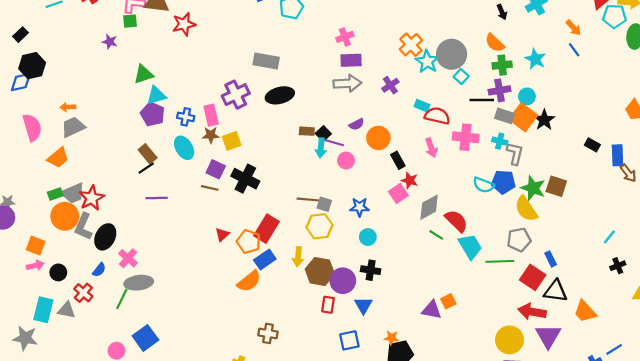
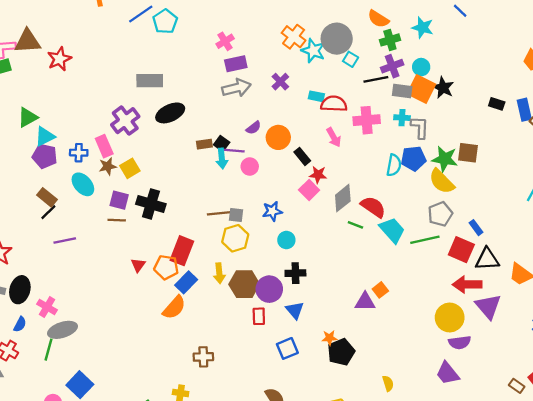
cyan semicircle: (483, 185) -> (394, 165), turned -90

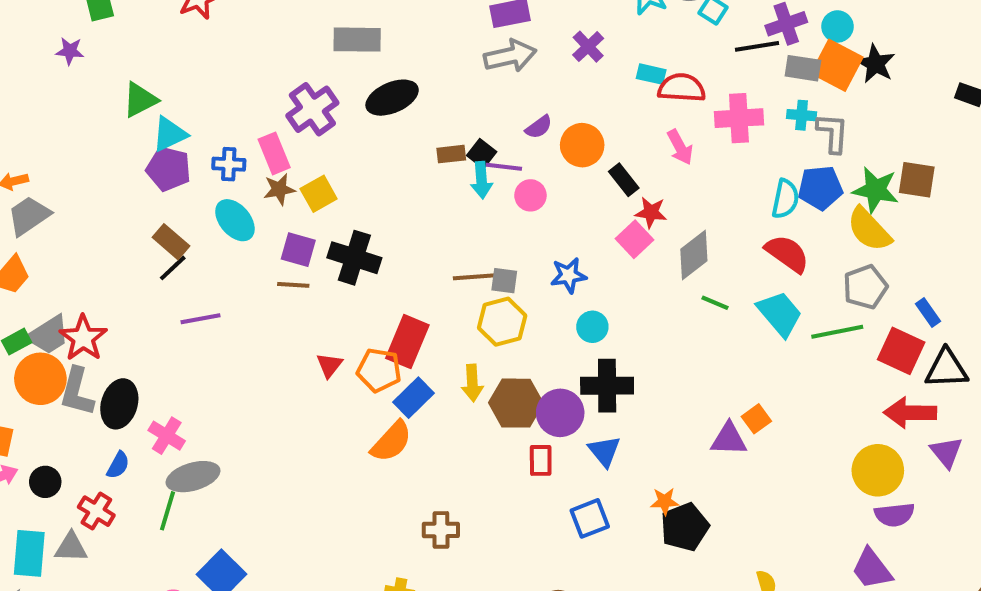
red semicircle: (373, 207) -> (787, 254), moved
black cross: (295, 273) -> (607, 386), size x1.4
purple triangle: (488, 306) -> (946, 452), size x0.7

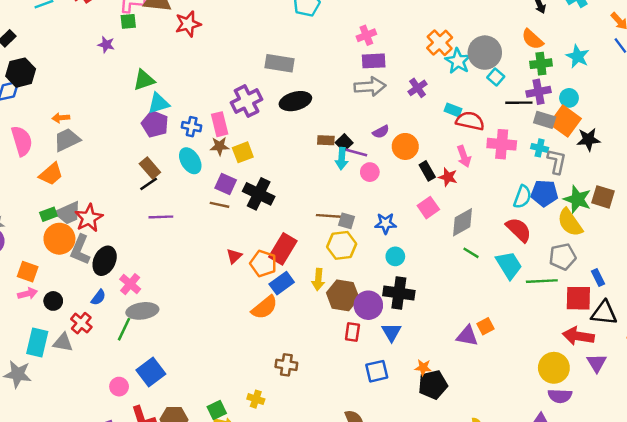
black star: (875, 64) -> (588, 139), moved, turned 30
red star: (651, 212) -> (448, 177), moved
red square: (901, 351) -> (578, 298), turned -32

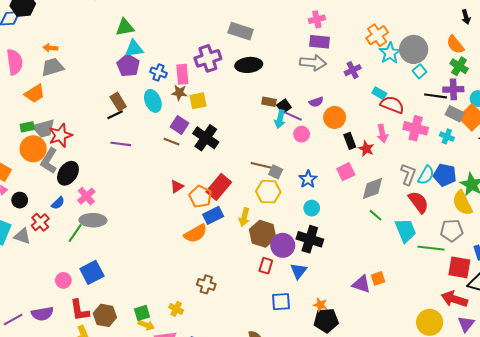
green cross: (541, 64) -> (459, 66), turned 30
gray L-shape: (557, 161) -> (408, 174), moved
blue star: (386, 223) -> (308, 179), turned 30

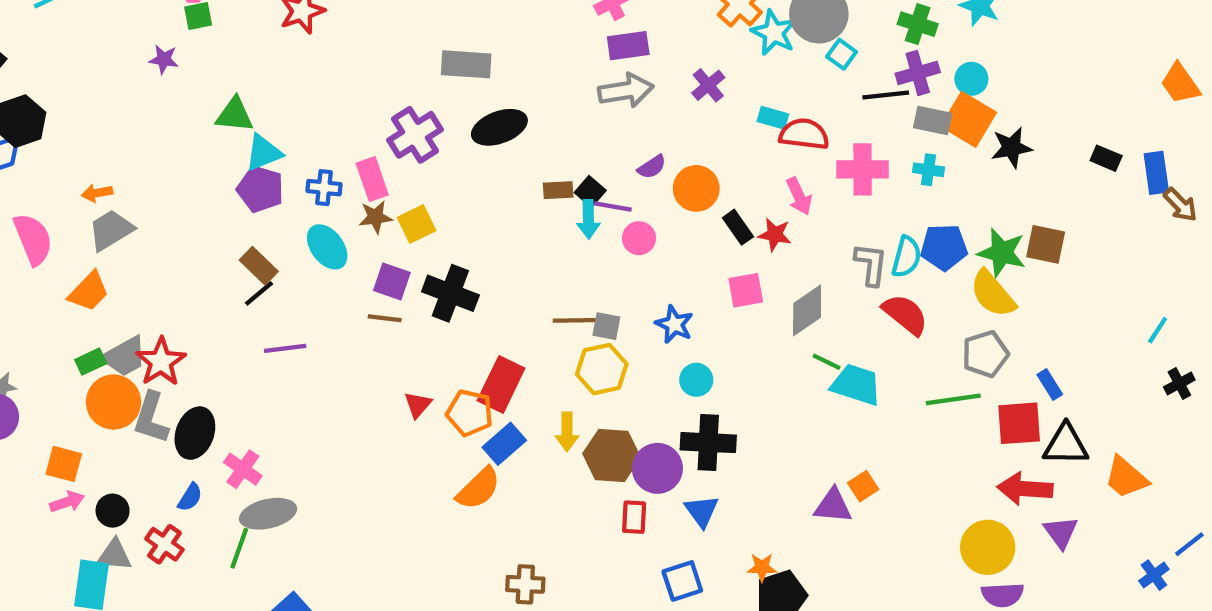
green triangle: (125, 27) -> (235, 115), turned 30
pink square: (346, 172) -> (746, 290), turned 30
cyan trapezoid: (406, 230) -> (856, 385), moved, turned -35
gray triangle: (22, 236) -> (114, 555), moved

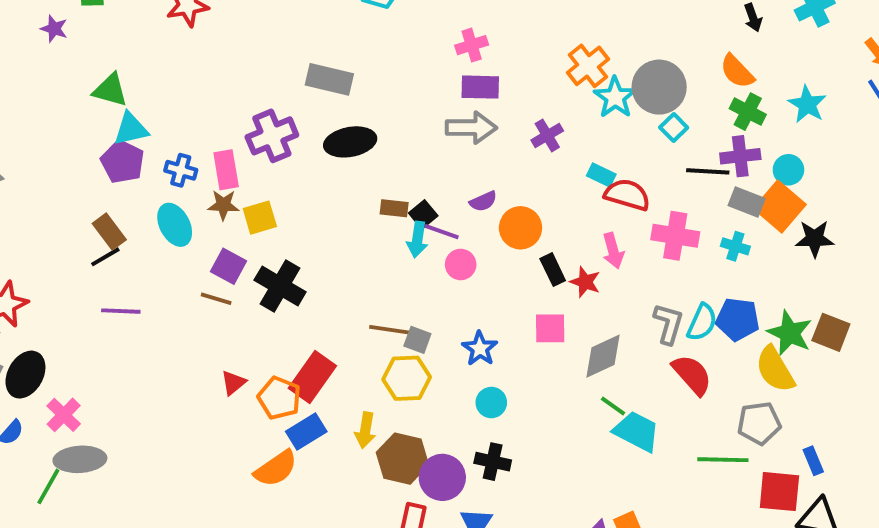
black cross: (708, 443) -> (493, 462), size x0.7

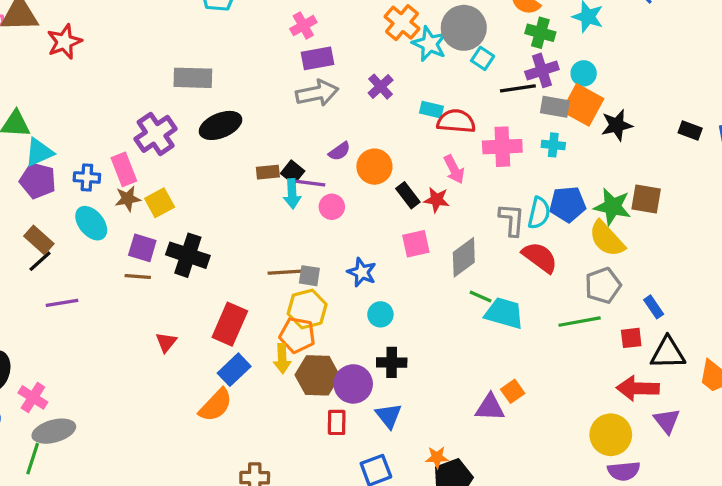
orange pentagon: (279, 398) -> (297, 335), moved
red square: (779, 492) -> (631, 338), size x0.6

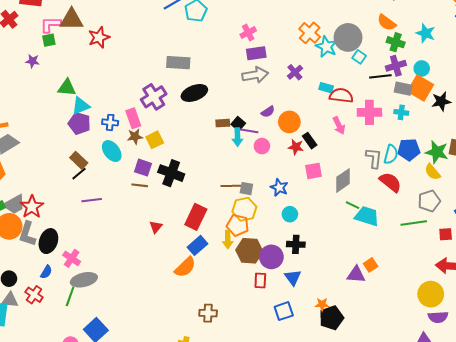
red star: (437, 200) -> (296, 147), moved
yellow semicircle: (607, 239) -> (432, 172), size x0.7

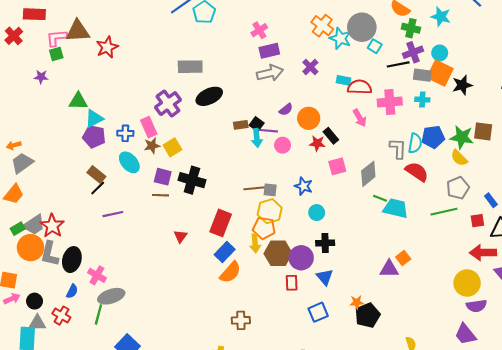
orange semicircle: (185, 267) -> (230, 272), moved

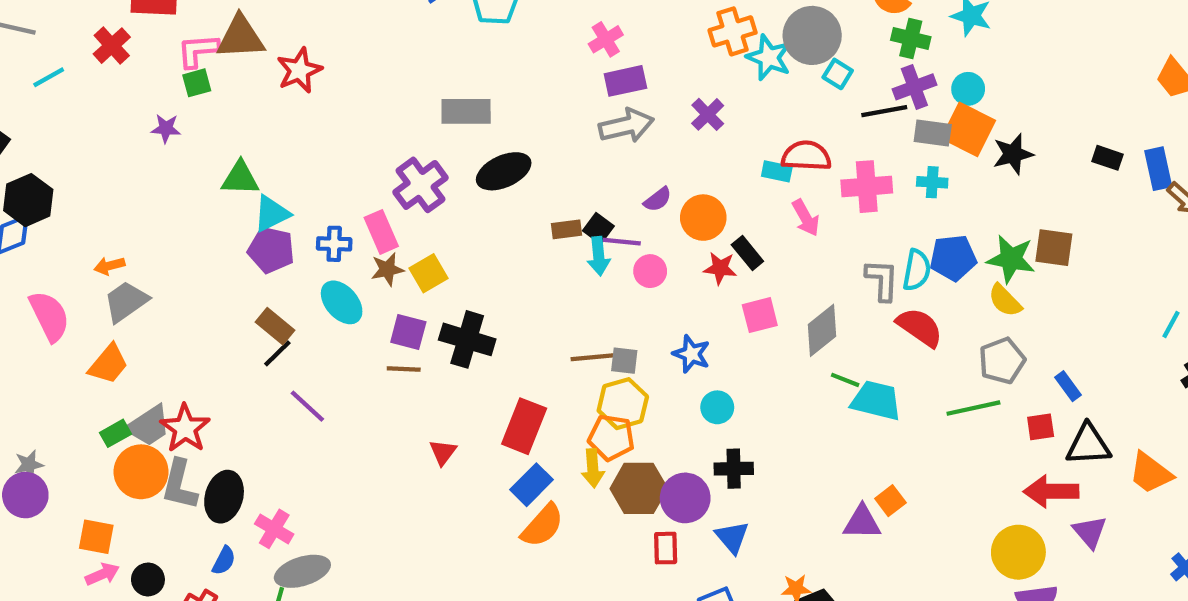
orange cross: (322, 26) -> (733, 31), turned 35
cyan rectangle: (344, 80) -> (777, 171), moved
purple line: (113, 214) -> (307, 406), turned 54

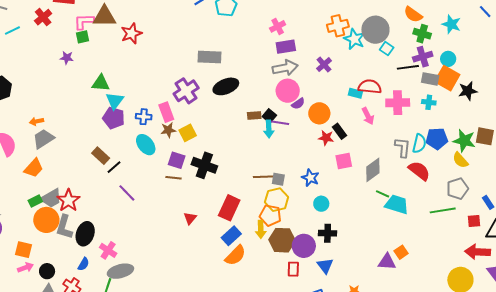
cyan triangle: (272, 214) -> (115, 101), turned -30
pink circle: (650, 271) -> (288, 91), moved, size x1.5
brown rectangle: (275, 326) -> (101, 156), moved

